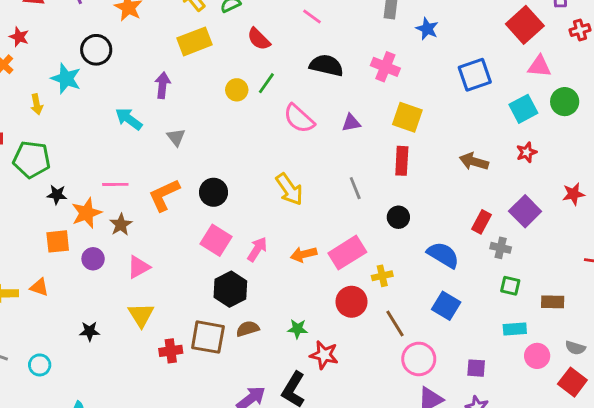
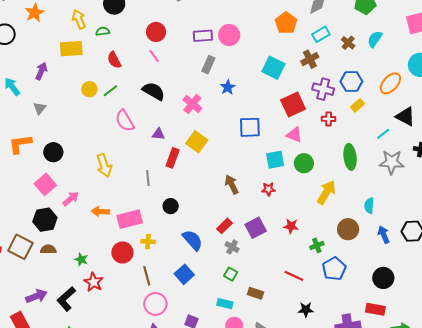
red rectangle: (402, 161) -> (173, 158), moved
brown arrow: (474, 161) -> (232, 184), turned 30

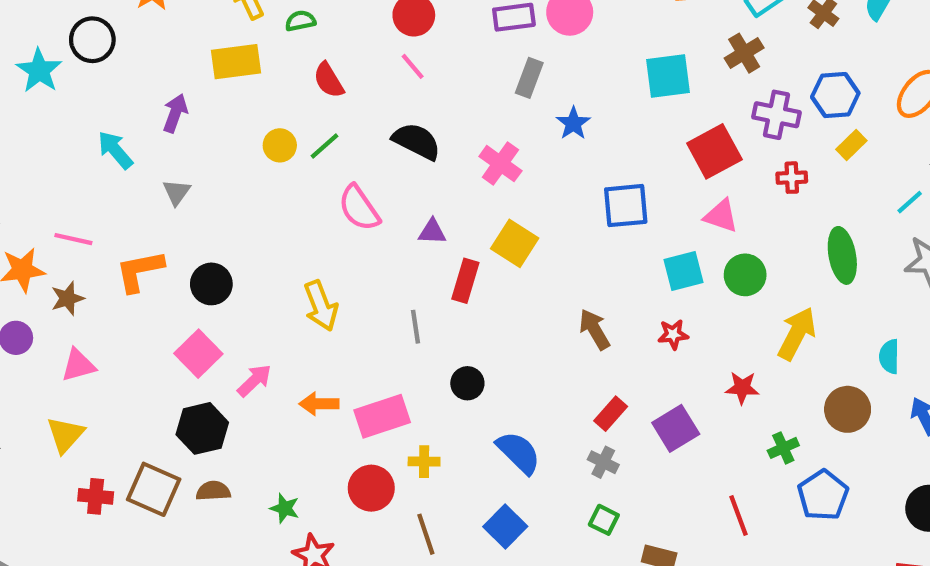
cyan square: (273, 68) -> (668, 76), turned -30
red rectangle: (225, 226) -> (611, 414), moved
red star: (291, 226) -> (742, 388), moved
purple square: (256, 228) -> (676, 428), moved
red line: (294, 276) -> (738, 515), turned 48

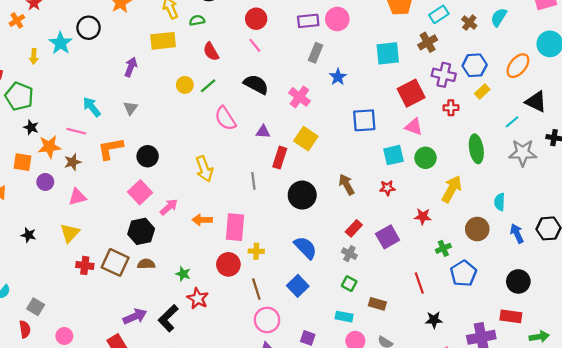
cyan arrow: (115, 150) -> (92, 107), moved
black circle: (467, 383) -> (302, 195), moved, size x1.6
pink rectangle: (382, 416) -> (235, 227), turned -68

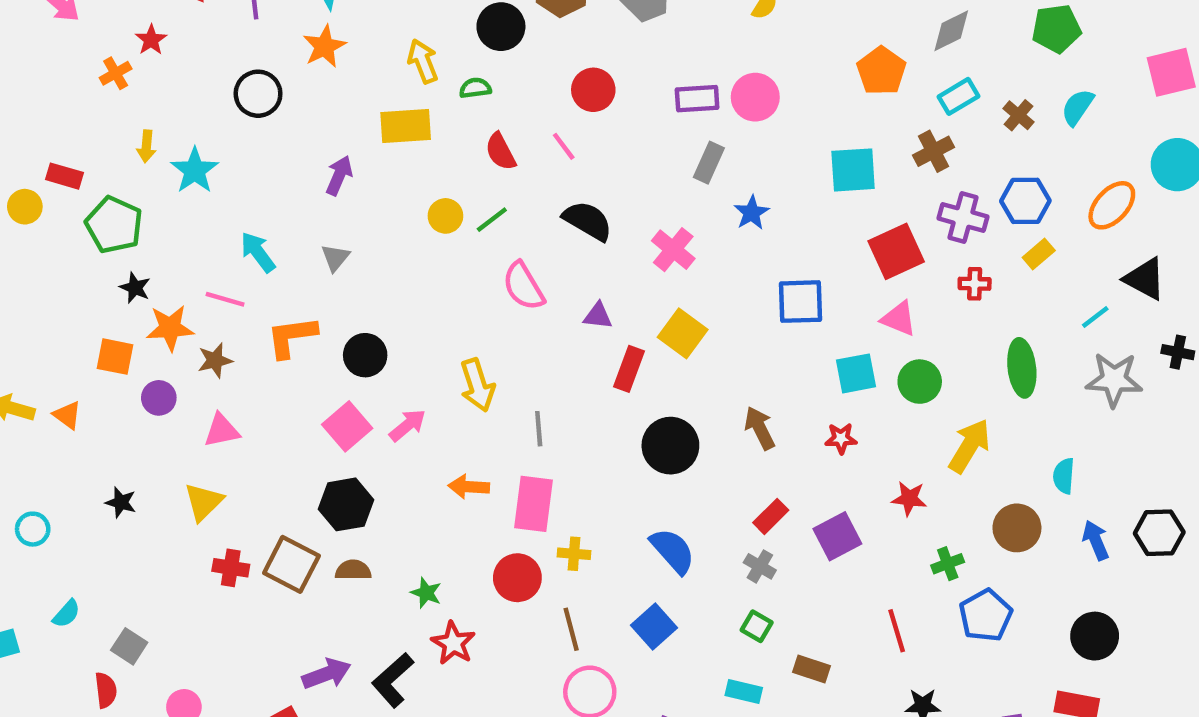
cyan star: (61, 43) -> (195, 170), moved
pink line: (255, 45) -> (564, 146), moved
gray line: (253, 181) -> (539, 429), moved
pink arrow: (169, 207) -> (407, 425), moved

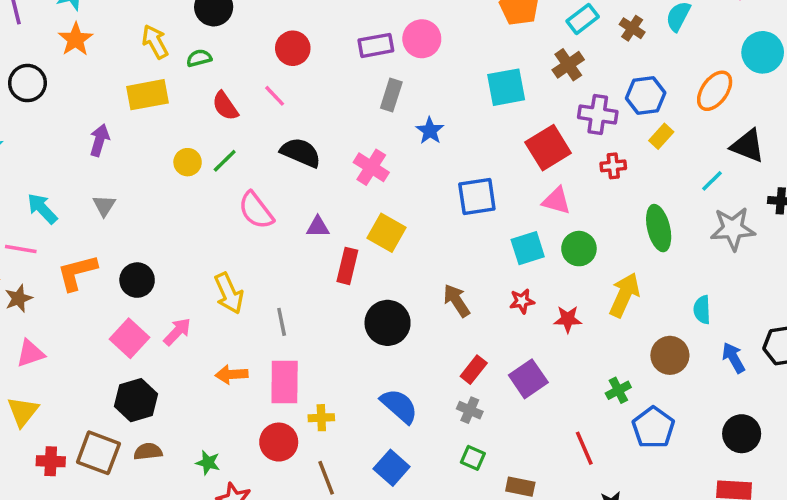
red star: (909, 498) -> (568, 319), moved

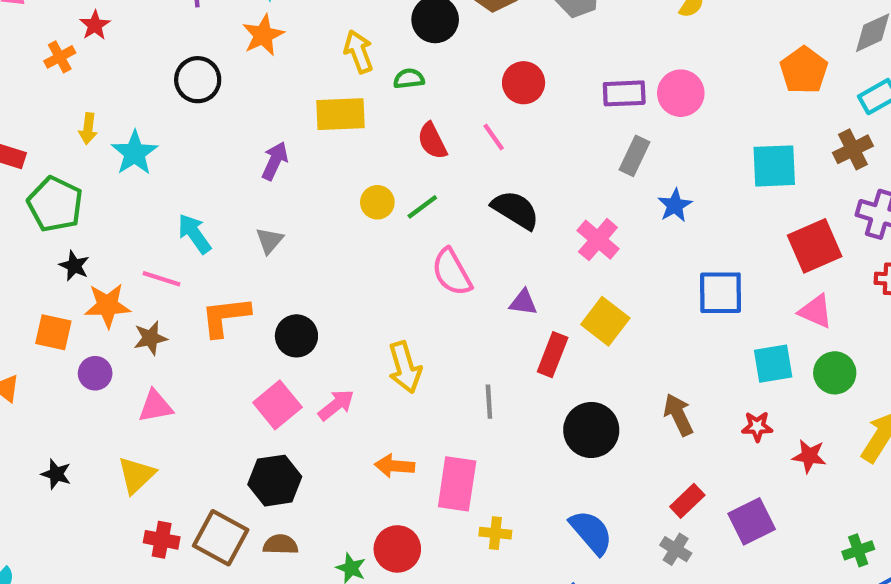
gray line: (282, 322) -> (489, 402), moved
red circle: (279, 442) -> (397, 549), moved

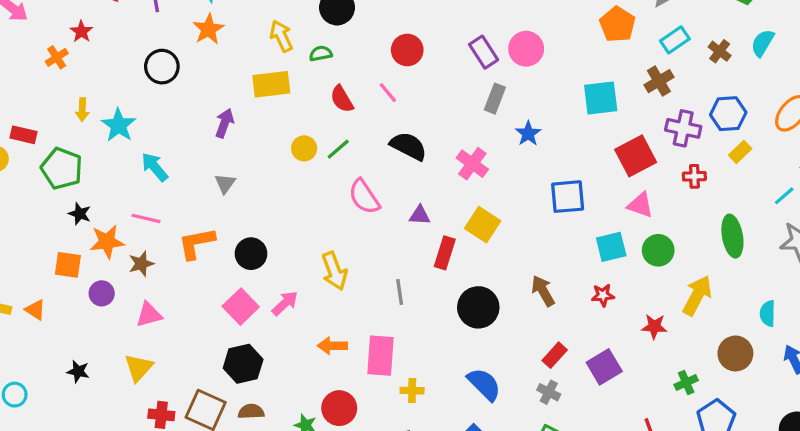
purple rectangle: (624, 93) -> (484, 52), turned 64
cyan arrow: (194, 234) -> (155, 167), moved
red star: (809, 456) -> (654, 326), moved

